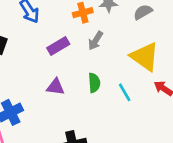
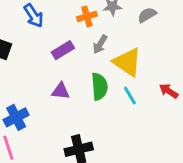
yellow triangle: (145, 57) -> (127, 62), moved
green semicircle: (94, 83) -> (99, 87), size x1.4

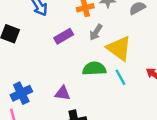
green semicircle: (99, 87) -> (94, 69), turned -90
purple triangle: (61, 91) -> (63, 93), moved

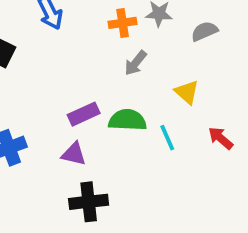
purple rectangle: (64, 36) -> (84, 114), moved
yellow triangle: (119, 48) -> (187, 92), moved, size x0.6

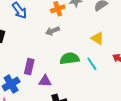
gray arrow: (136, 63) -> (52, 31), moved, turned 40
purple rectangle: (84, 114) -> (29, 67), moved, turned -42

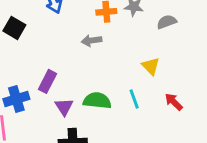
green semicircle: (70, 58) -> (97, 101), moved
purple triangle: (45, 81) -> (64, 107), turned 40

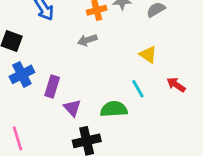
blue cross: (16, 99) -> (22, 74), moved
green semicircle: (97, 101) -> (114, 109), moved

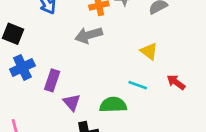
gray arrow: (87, 40) -> (89, 35), size x1.4
cyan line: (138, 89) -> (138, 85), turned -42

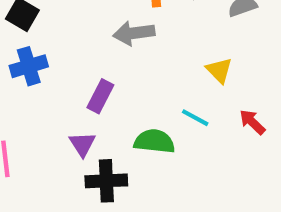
purple rectangle: (52, 80) -> (100, 96), moved
purple triangle: (72, 102) -> (82, 144), moved

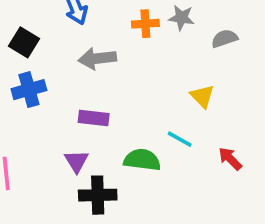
gray arrow: (134, 33) -> (97, 58), moved
purple rectangle: (100, 96) -> (94, 118), turned 68
red arrow: (252, 122) -> (230, 159), moved

